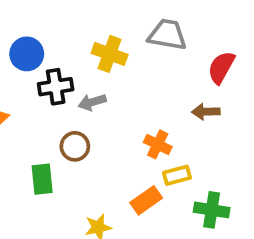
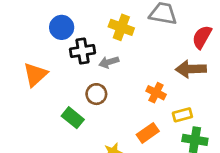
brown arrow: (206, 112) -> (191, 69), size x1.5
yellow rectangle: (177, 175) -> (182, 115), moved
green rectangle: (42, 179) -> (73, 118), turned -45

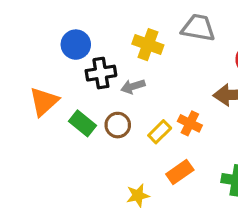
yellow rectangle: (182, 115) -> (160, 132), moved, turned -30
green rectangle: (73, 118) -> (83, 123), moved

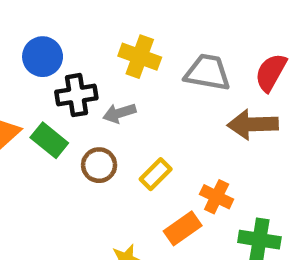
gray trapezoid: (198, 28) -> (208, 72), moved
green rectangle: (83, 123) -> (49, 140), moved
orange cross: (190, 123) -> (217, 197), moved

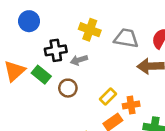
blue circle: (43, 57) -> (29, 21), moved
yellow rectangle: (156, 174) -> (108, 97), moved
orange cross: (217, 197) -> (131, 105), turned -35

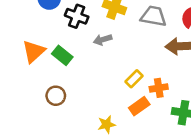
black cross: (56, 50) -> (77, 16), moved, turned 30
brown circle: (68, 88) -> (56, 96), moved

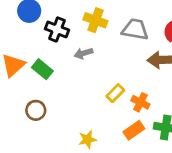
orange cross: (159, 88) -> (140, 102), turned 36
orange rectangle: (139, 106) -> (134, 130), moved

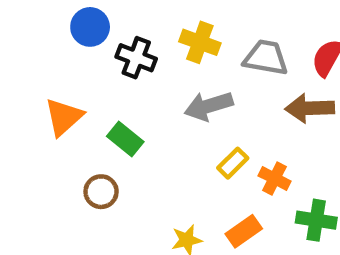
gray arrow: (83, 53) -> (209, 106), moved, size x1.5
green rectangle: (42, 69) -> (125, 139), moved
orange rectangle: (134, 130) -> (244, 231), moved

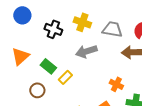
blue circle: (90, 27) -> (22, 15), moved
yellow rectangle: (233, 163) -> (65, 77), moved

